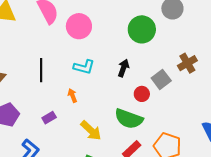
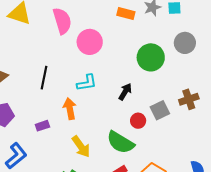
cyan L-shape: (84, 67) -> (87, 83), turned -35
orange arrow: (72, 96) -> (70, 109), size x1.5

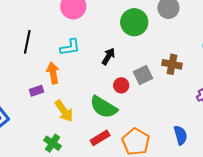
brown cross: (189, 99) -> (172, 64), turned 30
purple rectangle: (42, 126) -> (37, 91), moved

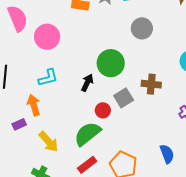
green circle: (134, 22) -> (111, 63), moved
green semicircle: (103, 107) -> (87, 134), turned 116

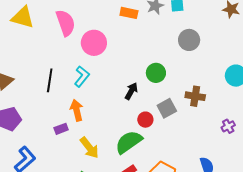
green circle: (111, 63) -> (156, 73), size x0.7
cyan L-shape: (48, 78) -> (82, 76), moved, turned -40

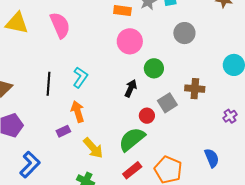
pink circle: (94, 43) -> (130, 41), moved

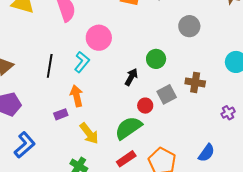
pink circle: (130, 41) -> (99, 38), moved
blue semicircle: (212, 158) -> (206, 153), turned 54

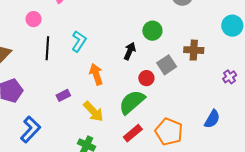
pink circle: (99, 38) -> (34, 19), moved, size x0.6
orange arrow: (77, 96) -> (96, 74), moved

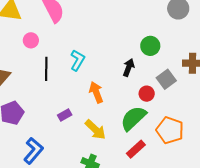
orange pentagon: (169, 132) -> (170, 130), moved

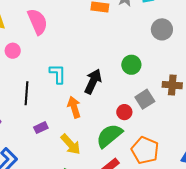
cyan L-shape: (77, 60) -> (58, 74), turned -35
black arrow: (129, 67) -> (93, 81), moved, size x1.4
black line: (46, 69) -> (26, 93), moved

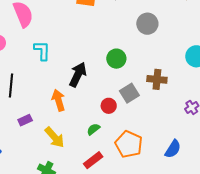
cyan L-shape: (58, 74) -> (42, 51), moved
green semicircle: (109, 136) -> (93, 129), size x0.5

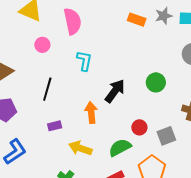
gray square: (129, 93) -> (166, 136), moved
green semicircle: (93, 129) -> (120, 148), size x1.6
yellow arrow: (55, 137) -> (80, 148), turned 140

